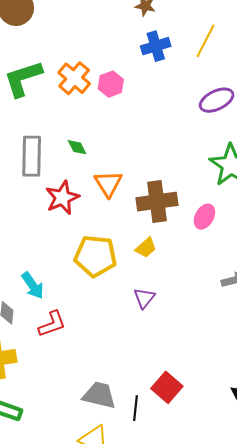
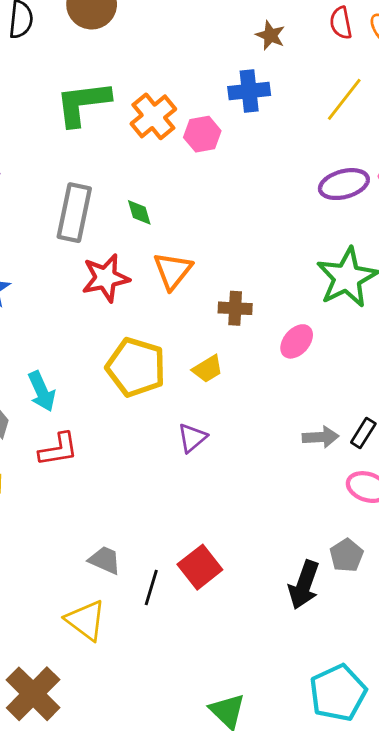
blue cross: (156, 46) -> (249, 91), moved
brown cross: (157, 202) -> (235, 308), size x0.6
gray trapezoid: (99, 395) -> (105, 560), size x0.7

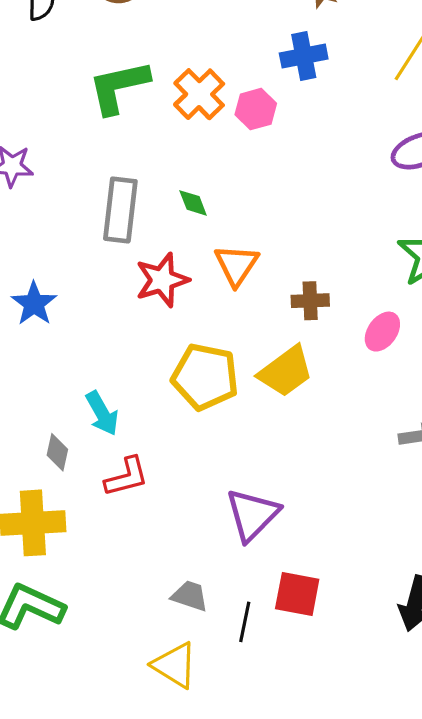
yellow trapezoid: (208, 369) -> (286, 371), size x1.6
purple triangle: (192, 438) -> (252, 515), moved, size x1.6
red square: (200, 567) -> (297, 594), turned -36

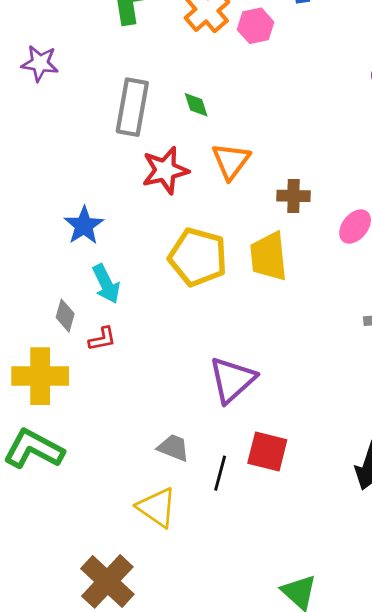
blue star: (34, 304) -> (84, 226), moved
yellow trapezoid: (286, 371) -> (269, 256), turned 117
red L-shape: (127, 477) -> (102, 339), moved, size x0.7

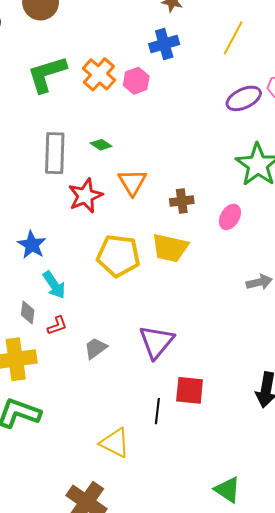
green diamond: (196, 105) -> (101, 145), turned -30
yellow trapezoid: (269, 256) -> (170, 248), turned -63
gray trapezoid: (174, 448) -> (96, 348), moved, turned -50

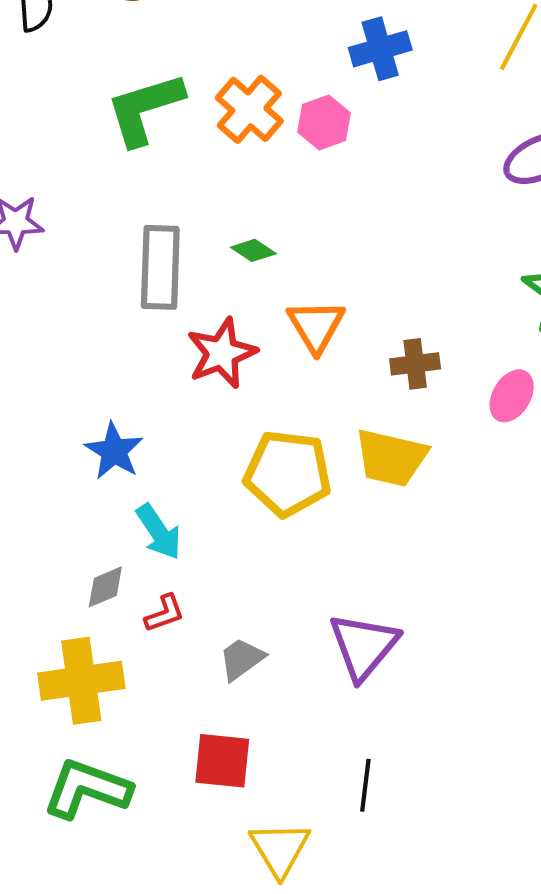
gray diamond: (28, 312) -> (105, 587), turned 60
red square: (190, 390) -> (222, 761), moved
yellow triangle: (115, 443) -> (280, 849), turned 32

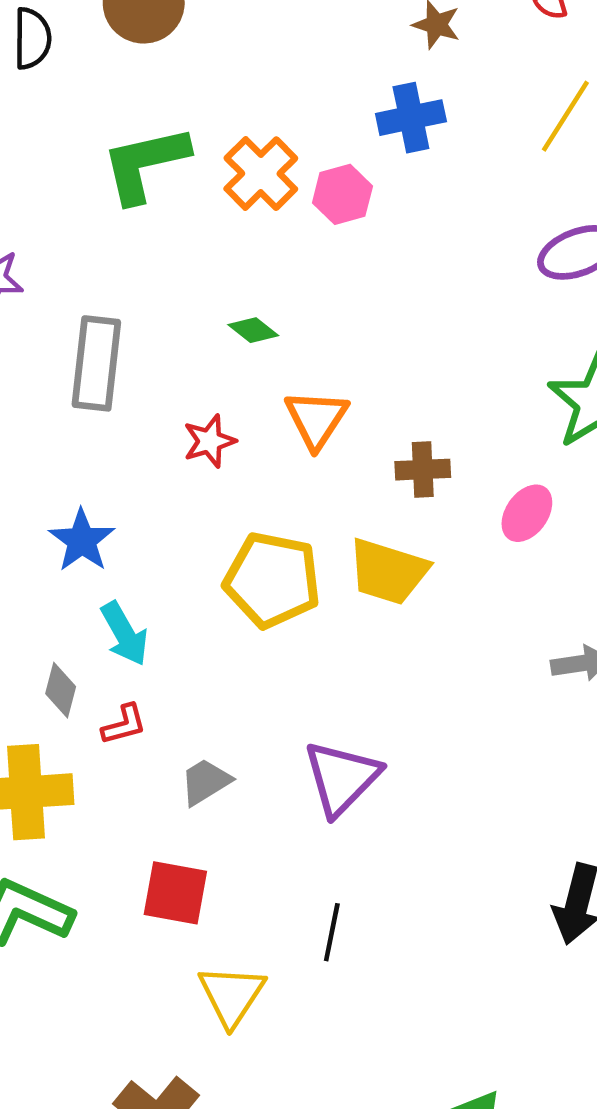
gray rectangle: (160, 267) -> (96, 363), moved
red star: (222, 353) -> (209, 441), size x0.7
gray diamond: (105, 587) -> (61, 690), turned -57

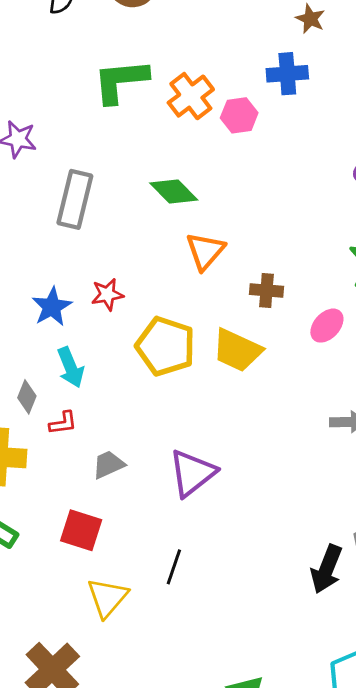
green diamond: (253, 330) -> (174, 191), size x1.6
red star: (209, 441) -> (107, 294), moved

